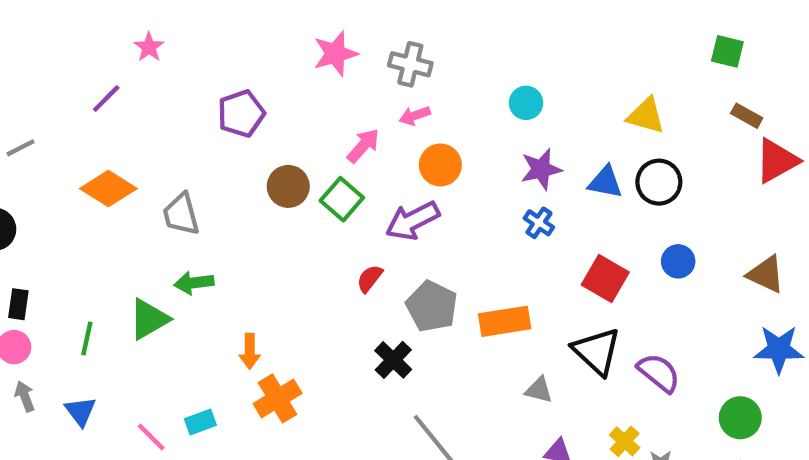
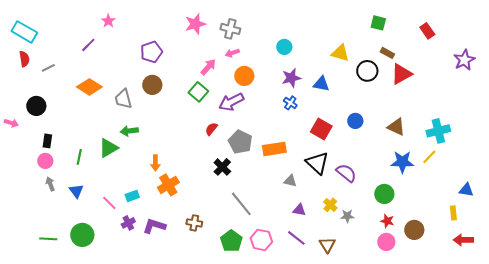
black circle: (659, 182) -> (367, 71), moved
brown circle: (288, 186) -> (152, 85), moved

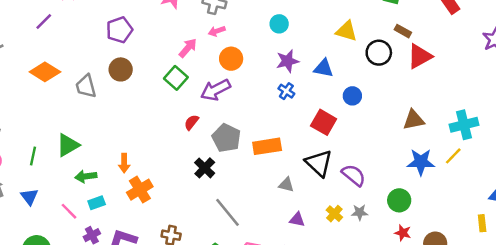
blue circle: (355, 121) -> (352, 96), moved
brown triangle: (396, 127) -> (414, 120), turned -36
green arrow: (129, 131) -> (86, 176), moved
gray star: (347, 216) -> (360, 212), moved

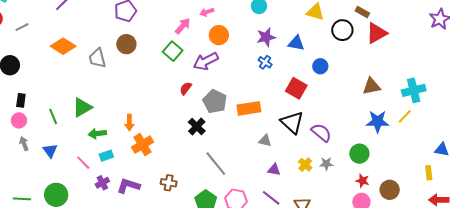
green line: (33, 156) -> (53, 116), turned -35

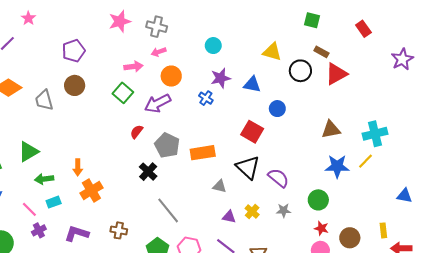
pink arrow: (183, 26) -> (133, 67), turned 42
blue cross: (265, 62) -> (206, 98), moved
yellow cross: (305, 165) -> (252, 212), moved
yellow rectangle: (429, 173) -> (383, 230), moved
purple cross: (102, 183) -> (39, 230), moved

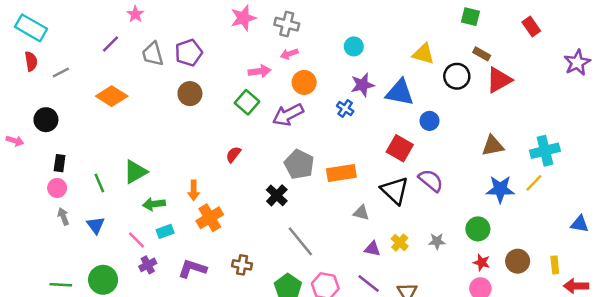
blue triangle: (252, 84) -> (400, 92), size x1.4
gray trapezoid: (44, 100) -> (153, 54), moved
red semicircle: (137, 132) -> (233, 154), moved
purple semicircle: (278, 178) -> (431, 180), moved
brown circle: (350, 238) -> (518, 261), moved

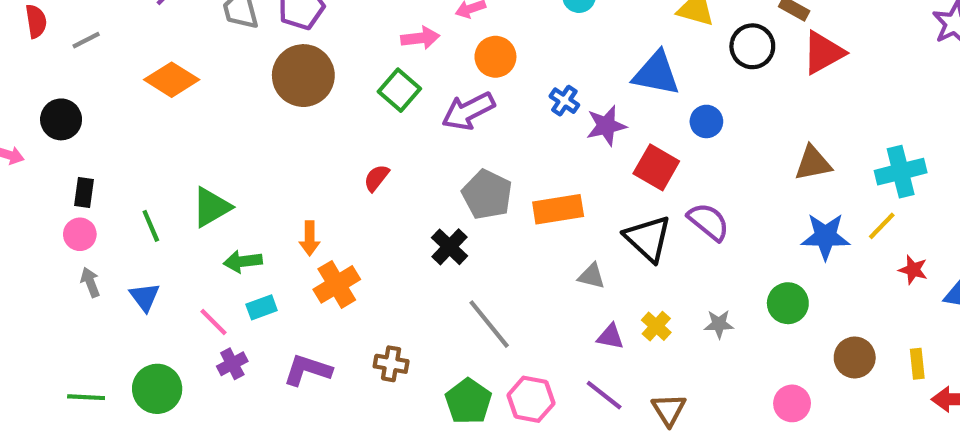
purple star: (362, 85) -> (606, 126), moved
brown circle: (190, 94) -> (303, 76), size x1.5
red star: (482, 262) -> (913, 270), moved

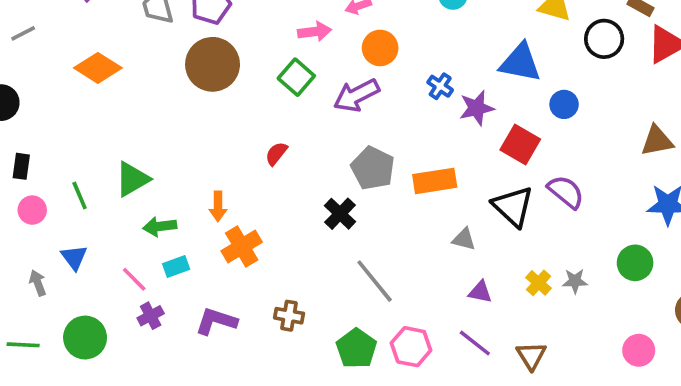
pink circle: (80, 234) -> (32, 210), moved
gray arrow: (90, 282) -> (38, 283), moved
yellow cross: (656, 326) -> (539, 283), moved

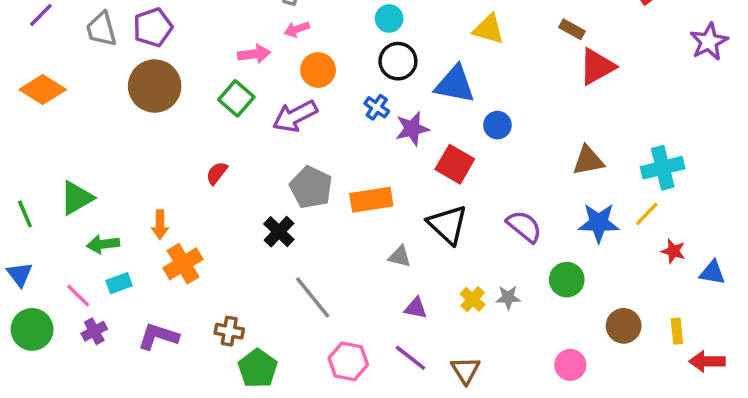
black circle: (604, 39) -> (398, 61), moved
purple semicircle: (566, 192) -> (524, 226), moved
green circle: (85, 338) -> (32, 329), moved
green pentagon: (356, 348) -> (258, 368), moved

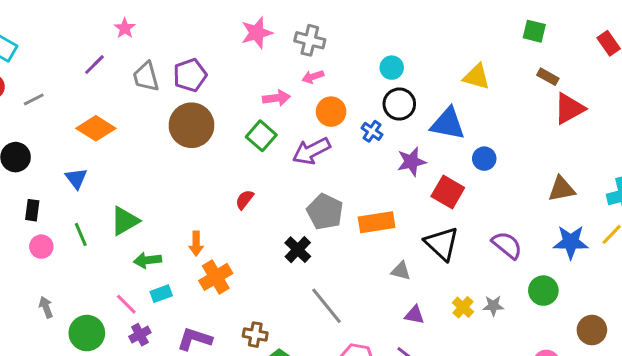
blue cross: (377, 107) -> (372, 131), moved
blue triangle: (20, 274) -> (76, 178), moved

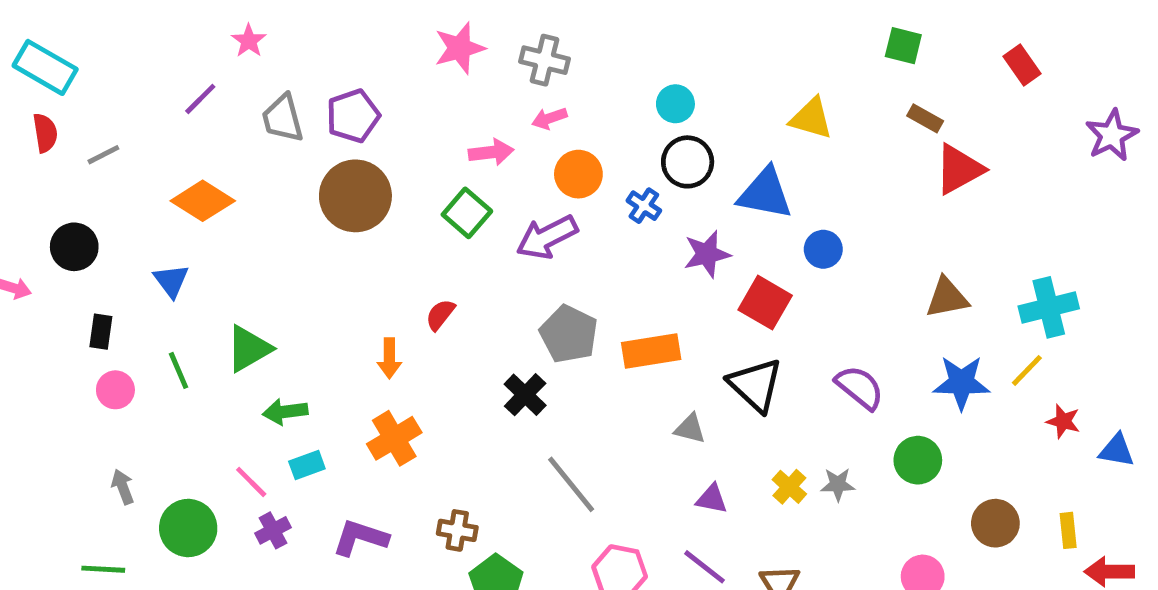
orange arrow: (196, 244) -> (389, 358), moved

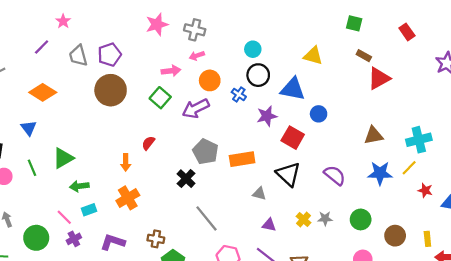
green circle: (918, 460) -> (361, 219), moved

